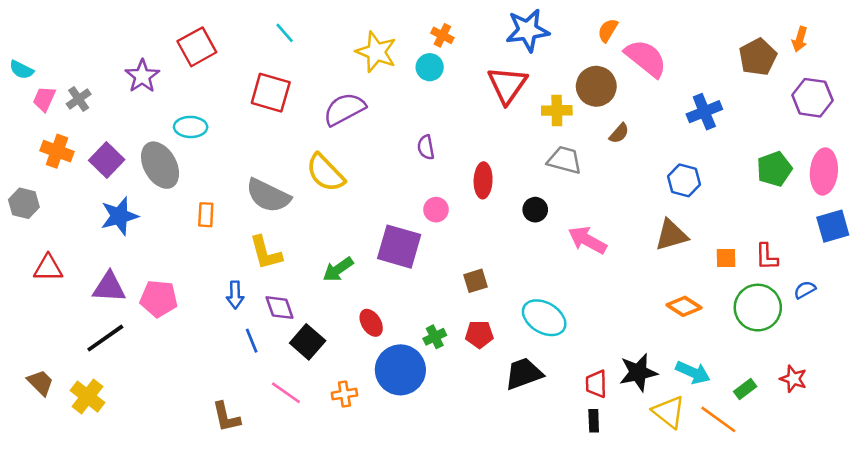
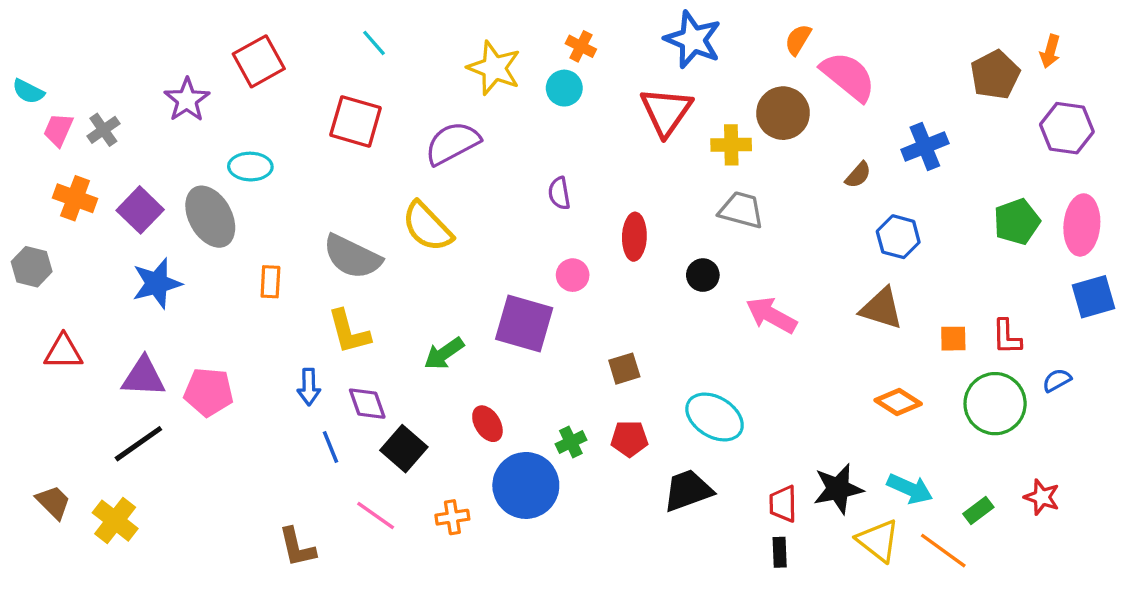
blue star: (528, 30) -> (693, 40), turned 30
brown semicircle: (619, 133) -> (858, 175), moved
brown triangle: (671, 235) -> (882, 308), turned 33

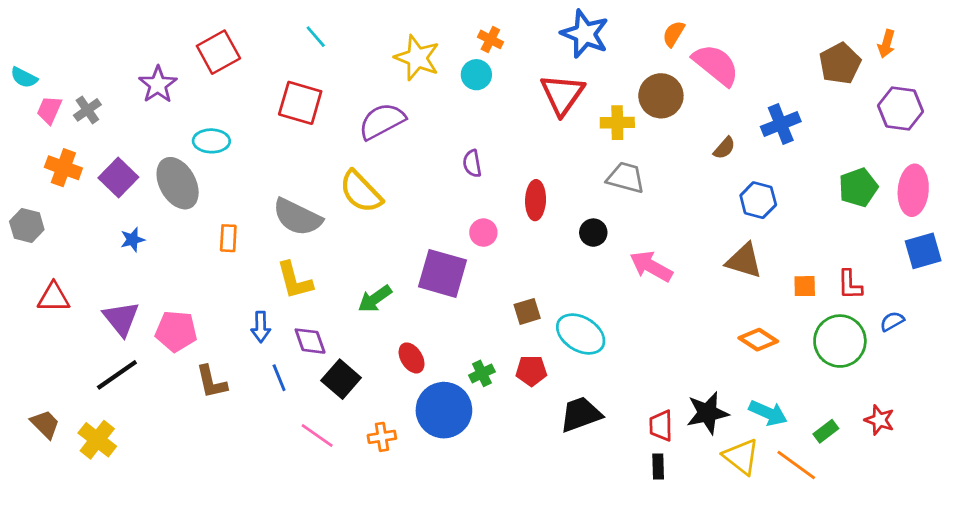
blue star: (157, 283) -> (132, 240), size x0.6
purple triangle: (143, 377) -> (121, 319), turned 48
cyan ellipse: (715, 417) -> (581, 334), moved
brown L-shape: (297, 547) -> (211, 382), moved

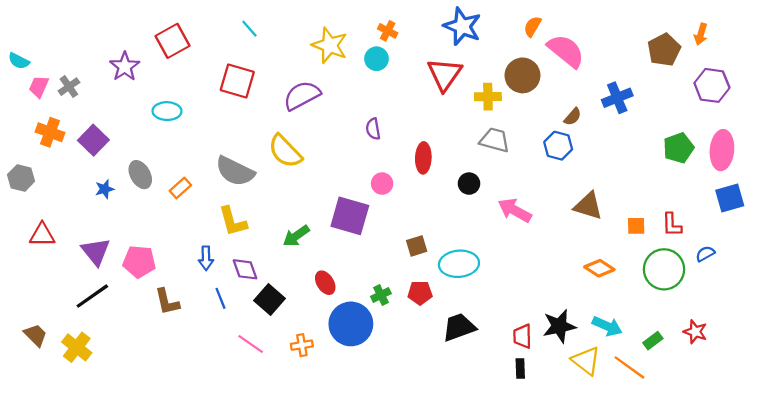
gray ellipse: (178, 183) -> (140, 175), moved, size x0.7
blue hexagon: (758, 200) -> (558, 146), moved
orange rectangle: (228, 238) -> (180, 188), turned 45
cyan ellipse: (581, 334) -> (459, 264), turned -36

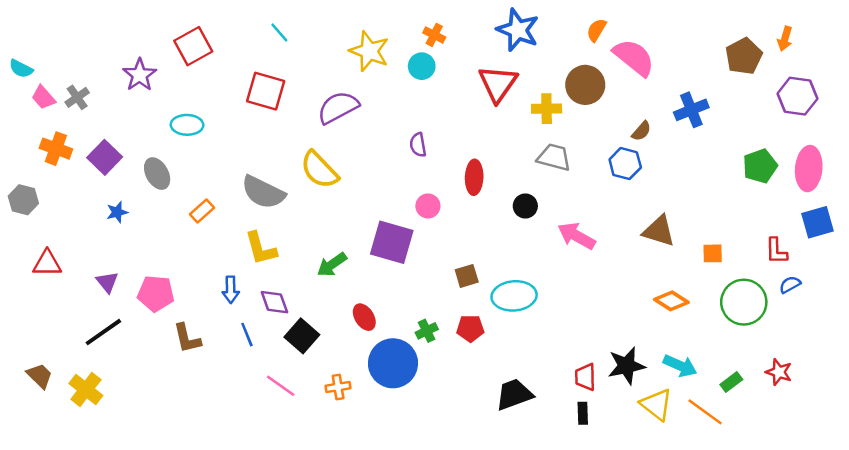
pink trapezoid: (39, 87) -> (43, 97), turned -65
gray ellipse: (140, 175) -> (157, 174), moved
red L-shape: (672, 225) -> (776, 251), moved
purple triangle: (96, 252) -> (107, 282), size x0.7
black trapezoid: (459, 327) -> (514, 394), moved

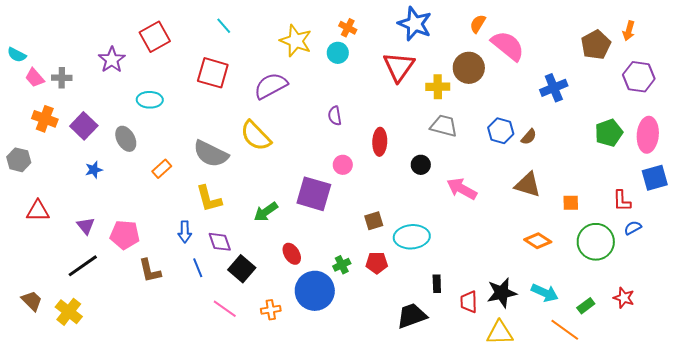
gray cross: (77, 97) -> (62, 78), turned 36
brown semicircle: (641, 131) -> (529, 137), moved
yellow triangle: (656, 404) -> (500, 333), moved, turned -40
black rectangle: (583, 413) -> (437, 284), moved

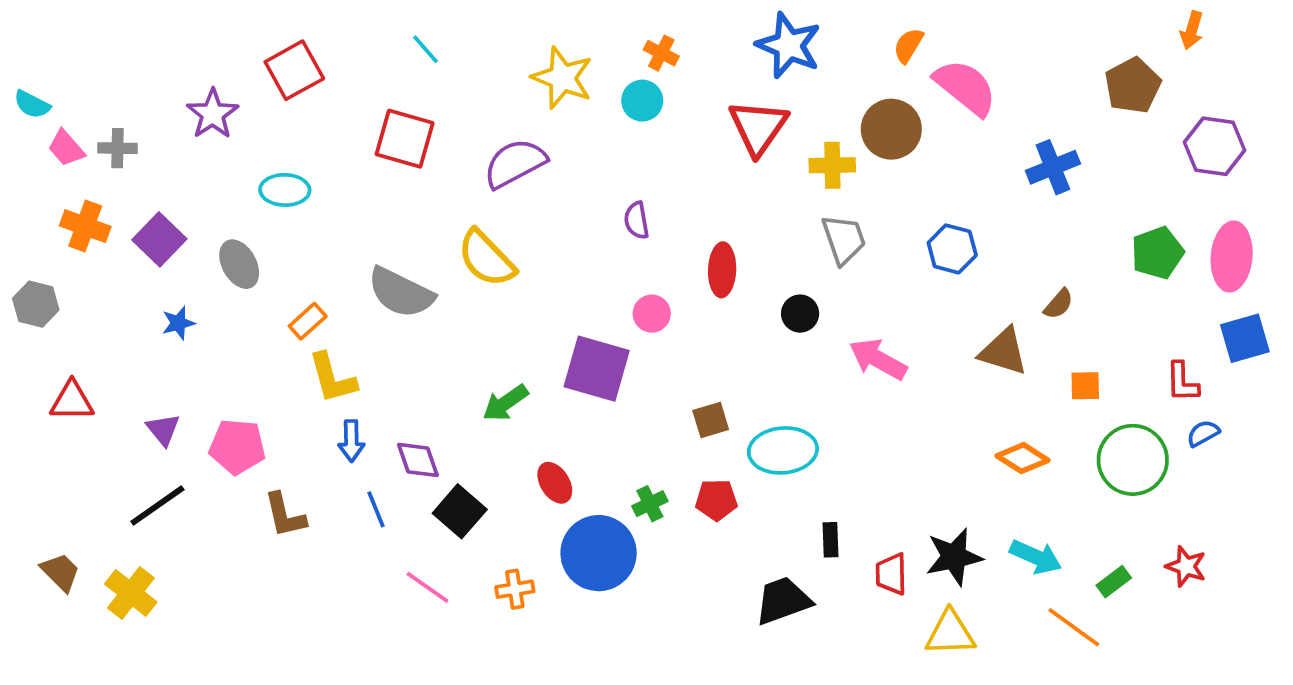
orange arrow: (629, 31) -> (1192, 30), moved
gray trapezoid: (444, 126) -> (844, 239), turned 56
brown semicircle: (529, 137) -> (1059, 304), moved
yellow L-shape: (209, 199) -> (332, 378), moved

